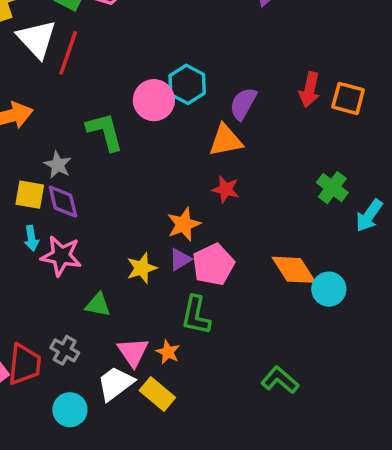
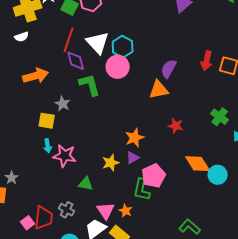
white triangle: (37, 39) -> (98, 43), moved
cyan hexagon: (187, 84) -> (123, 47), moved
red star: (226, 189) -> (176, 126), moved
purple diamond: (63, 202) -> (76, 61), moved
pink pentagon: (213, 265) -> (154, 176), moved

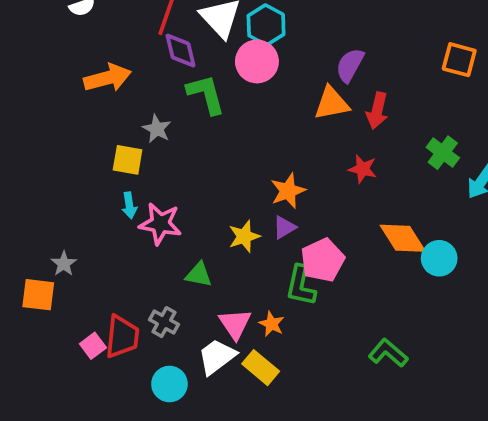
red arrow: (207, 61) -> (377, 111), moved

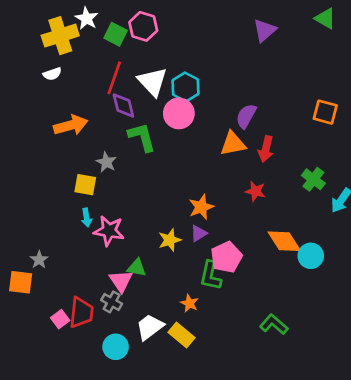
pink triangle: (235, 324) -> (121, 281), moved

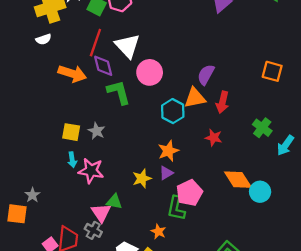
cyan hexagon: (185, 87) -> (173, 111), moved
orange arrow: (71, 125) -> (72, 74), moved, turned 32
gray star: (106, 162) -> (97, 131), moved

